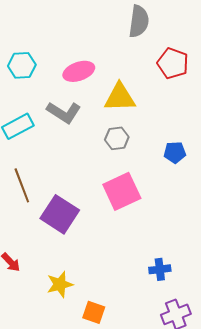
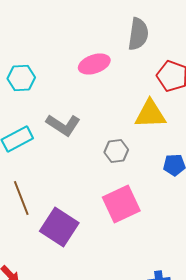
pink ellipse: (79, 71) -> (94, 64), moved
yellow triangle: (120, 97) -> (150, 114), moved

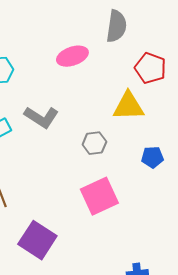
purple square: (59, 227) -> (37, 240), moved

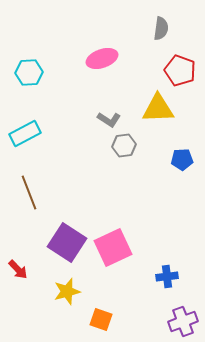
gray semicircle: (116, 26) -> (161, 28), moved, size x0.7
gray L-shape: (41, 117) -> (109, 120), moved, size x0.7
pink square: (99, 196) -> (113, 248), moved

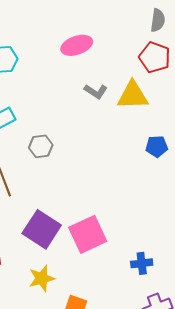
gray semicircle: (161, 28) -> (158, 20), moved
gray L-shape: (109, 120) -> (96, 91), moved
gray hexagon: (124, 146) -> (41, 146), moved

